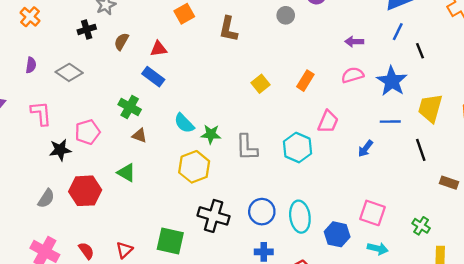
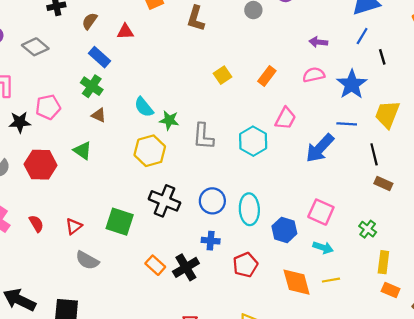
blue rectangle: (153, 77) -> (100, 57), moved
blue arrow: (365, 149) -> (320, 148), size x1.8
brown rectangle: (449, 183) -> (383, 184), moved

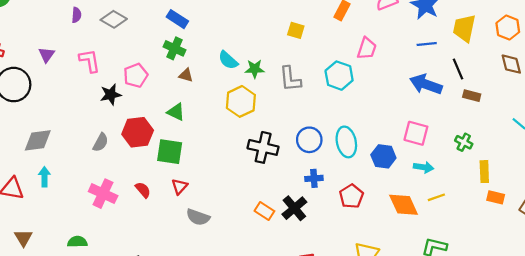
yellow square: (222, 75) -> (296, 30), moved, turned -30
blue arrow: (320, 148) -> (426, 84), moved, turned 76
green square: (120, 222) -> (170, 152), moved

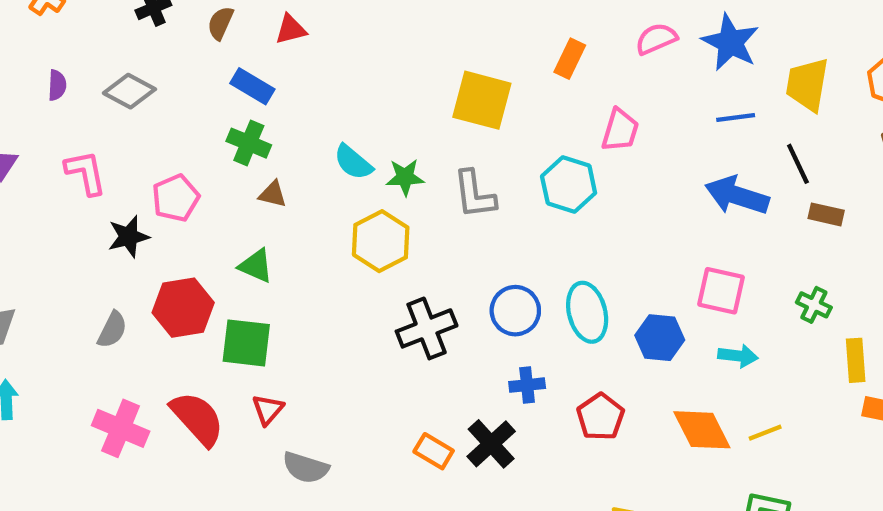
yellow square: (296, 30) -> (482, 100), size x1.8
black cross: (263, 147) -> (427, 328), turned -32
red semicircle: (143, 190) -> (197, 419), size x1.8
yellow line: (436, 197) -> (765, 433), moved

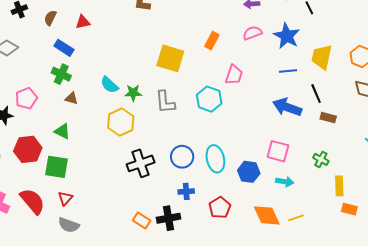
black cross: (491, 444) -> (168, 218), turned 30
gray semicircle: (306, 468) -> (69, 225), moved

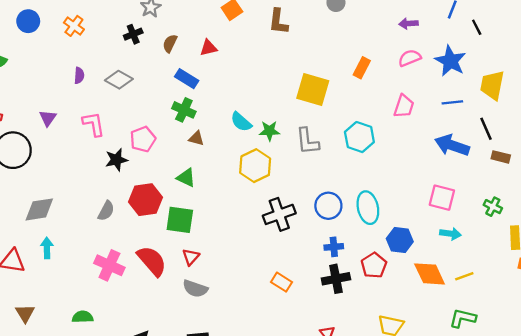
pink trapezoid: (234, 75) -> (404, 106), moved
blue hexagon: (249, 172) -> (400, 240), moved
black cross: (168, 218) -> (336, 279), moved

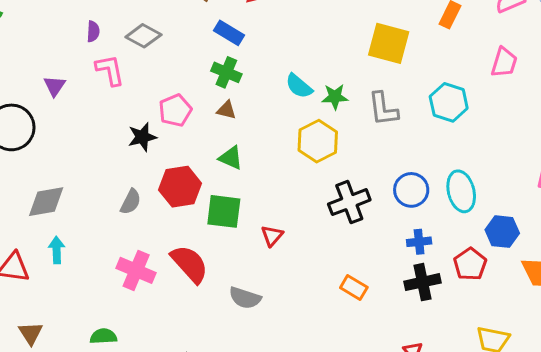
pink L-shape: (94, 124) -> (110, 70), moved
brown triangle: (196, 138) -> (226, 110), moved
red triangle: (191, 257) -> (272, 236), moved

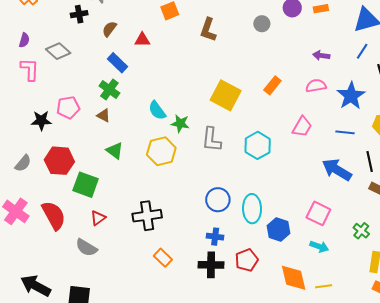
green triangle: (231, 158) -> (115, 151), moved
black cross: (349, 202) -> (147, 216), moved
blue hexagon: (502, 232) -> (279, 229), moved
red triangle: (272, 236) -> (98, 218), moved

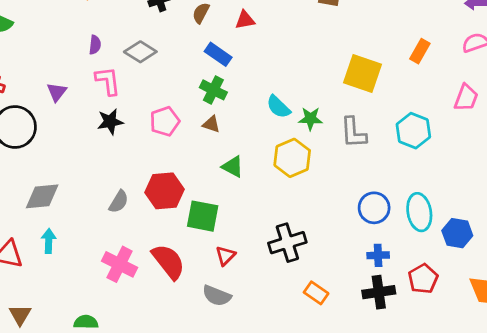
black star: (41, 121) -> (110, 122), moved

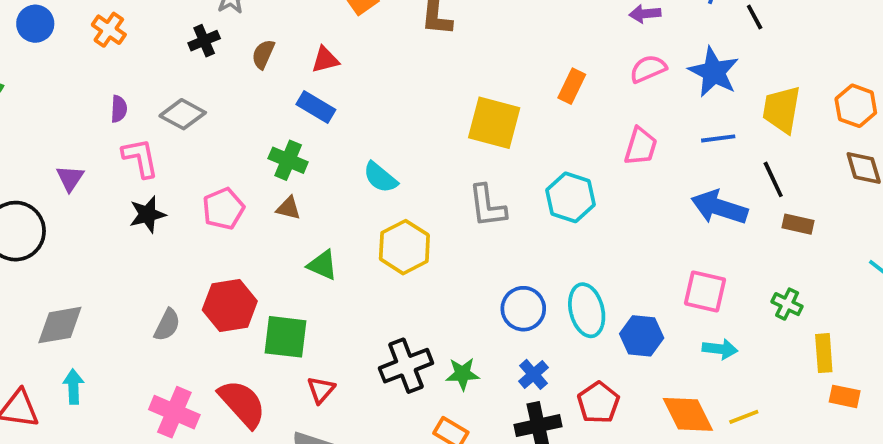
blue rectangle: (218, 54) -> (316, 107), moved
green star: (310, 119) -> (463, 374), moved
blue cross: (378, 255) -> (533, 374), turned -35

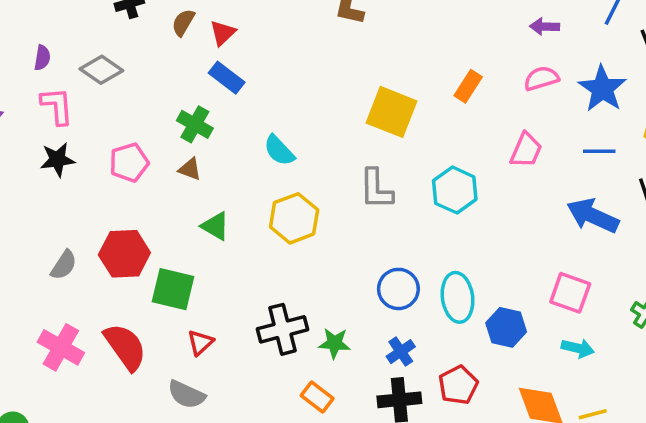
red triangle: (325, 60) -> (223, 33), moved, turned -36

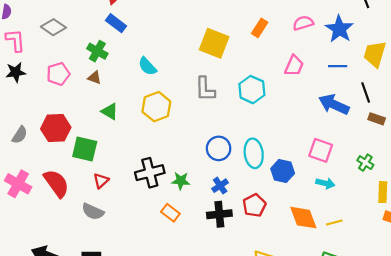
gray diamond: (101, 70) -> (53, 27), moved

